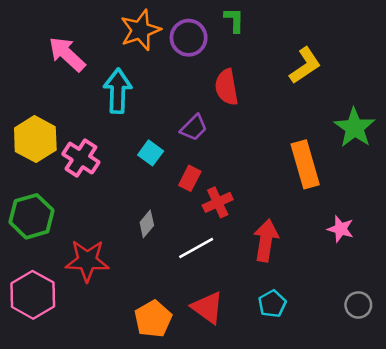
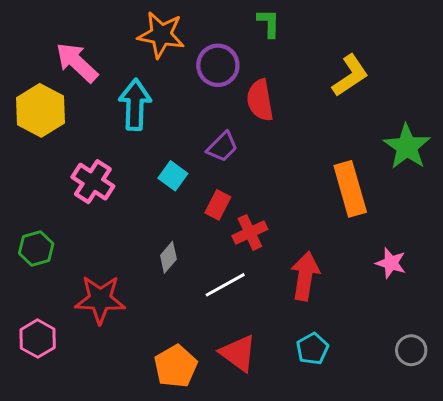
orange star: (140, 30) -> (161, 35), turned 30
purple circle: (189, 38) -> (218, 65), moved
yellow hexagon: (35, 139) -> (41, 110), moved
green hexagon: (31, 216) -> (36, 248), size x0.7
pink hexagon: (33, 295) -> (38, 339), size x0.7

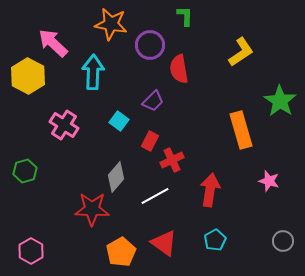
gray diamond: (168, 257) -> (116, 177), size x1.4
red star: (100, 299) -> (92, 209), moved
pink hexagon: (38, 339) -> (31, 251), moved

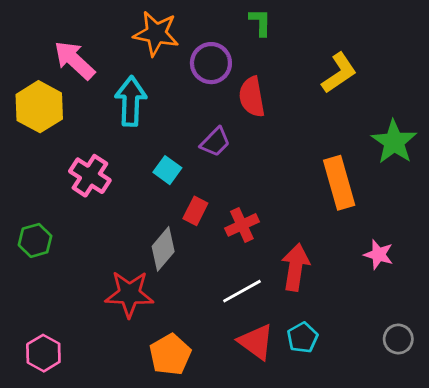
red rectangle: (150, 141) -> (195, 211), moved
white line: (155, 196) -> (242, 291), moved
red triangle: (164, 243) -> (256, 342), moved

